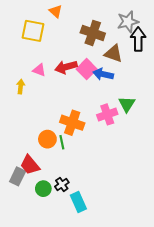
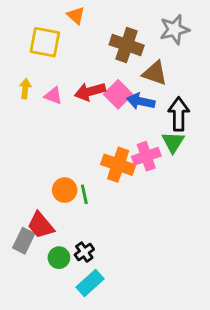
black arrow: (138, 39) -> (179, 114), moved
yellow arrow: (21, 87) -> (25, 89), moved
orange cross: (72, 123) -> (118, 165), moved
cyan rectangle: (78, 202) -> (90, 283), moved, turned 72

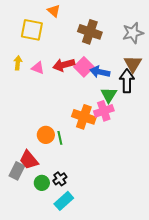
gray star: (174, 29) -> (133, 33), moved
brown triangle: (155, 73) -> (133, 64), moved, turned 42
green triangle: (173, 142) -> (109, 95), moved

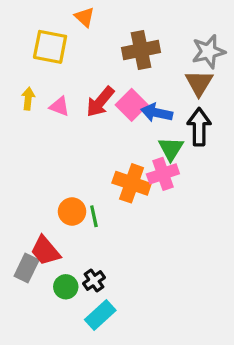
brown cross: (90, 32) -> (141, 50), turned -30
brown triangle: (133, 64) -> (199, 83), moved
red arrow: (64, 65) -> (100, 102), turned -35

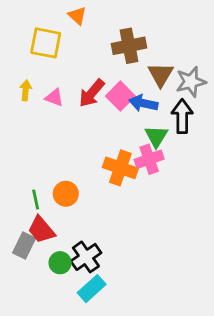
gray star: (208, 52) -> (191, 82), moved
brown triangle: (199, 83) -> (161, 74), moved
green line: (94, 216) -> (36, 199), moved
black cross: (94, 281) -> (86, 257), size x1.5

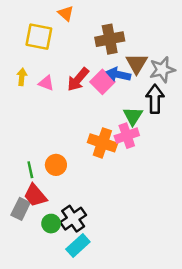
blue arrow: (143, 103) -> (118, 75), moved

